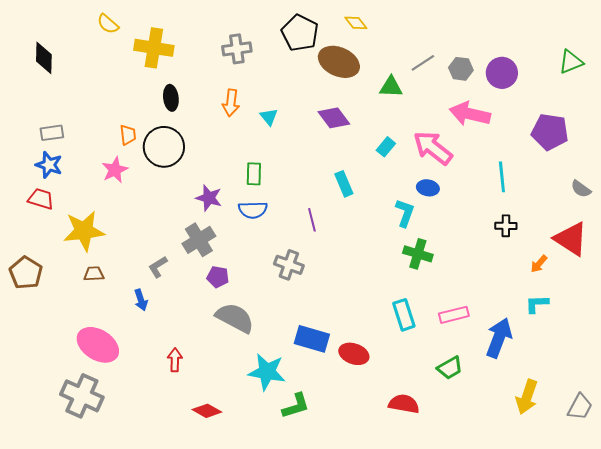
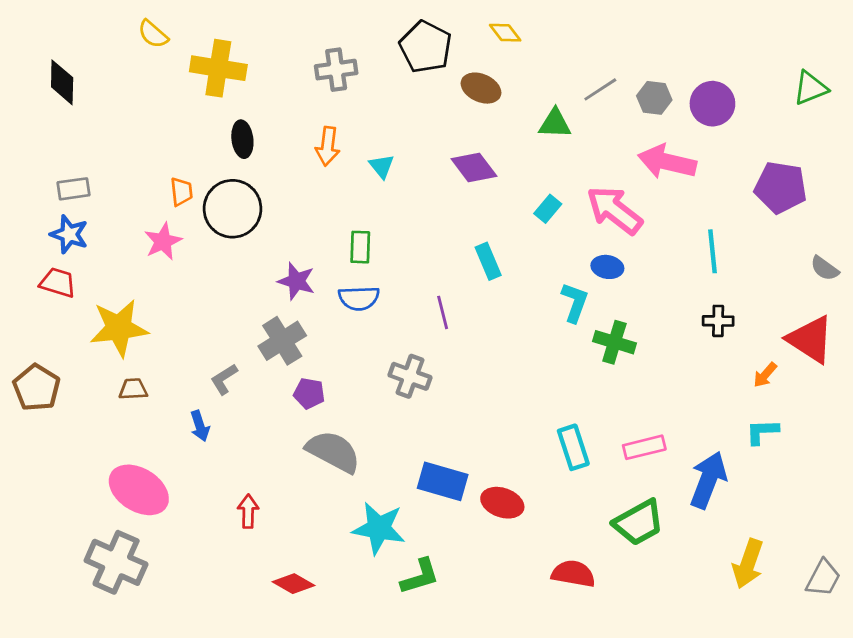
brown ellipse: (339, 62) -> (481, 88), size x0.7
green cross: (418, 254) -> (614, 342), moved
green trapezoid: (450, 368) -> (639, 523), size x1.4

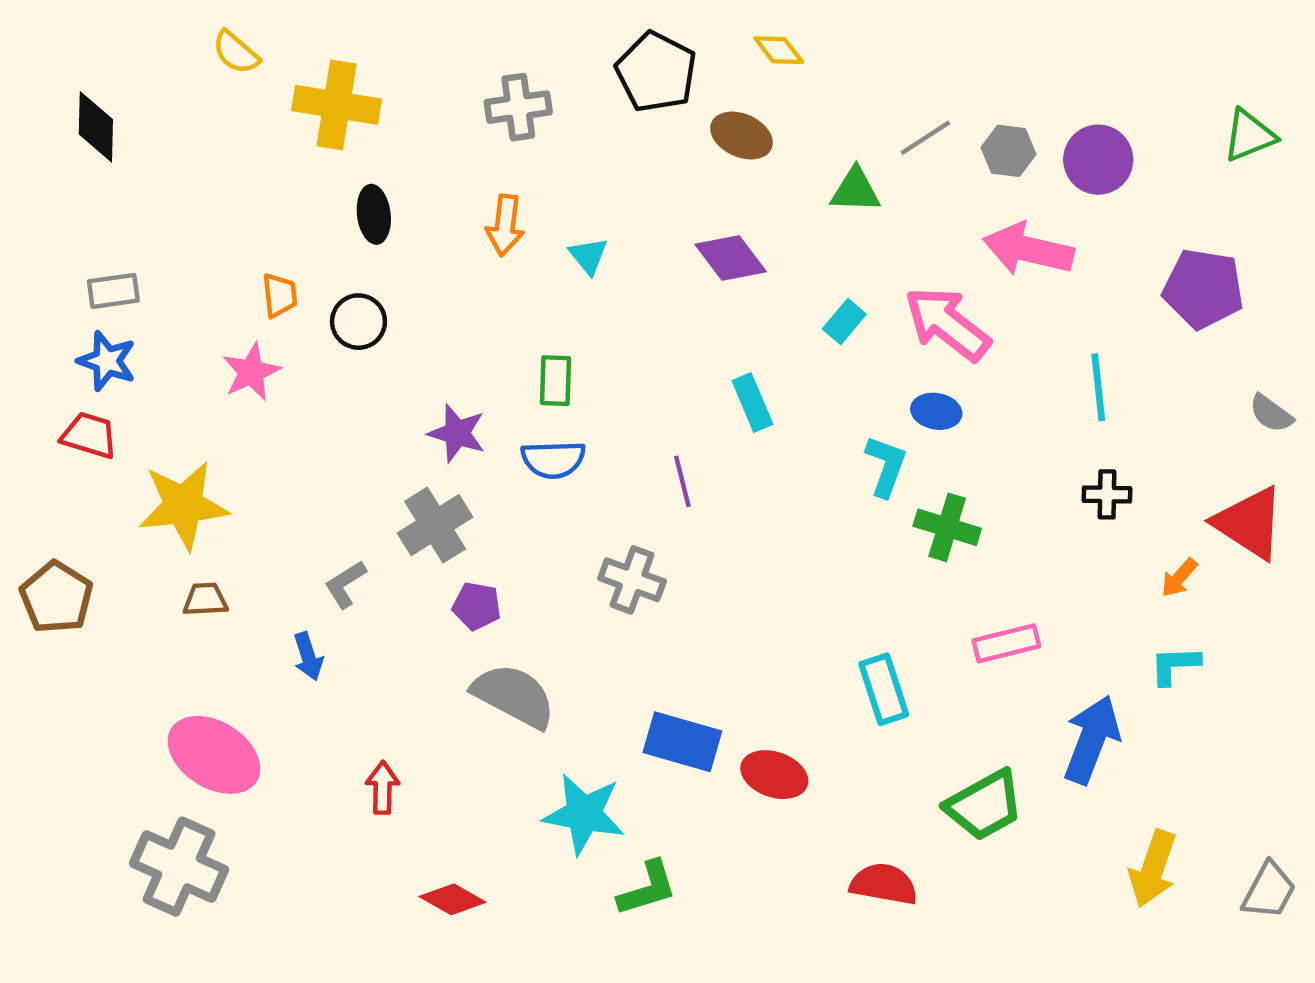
black circle: (232, 209) -> (358, 322), size x0.6
pink rectangle: (644, 447) -> (1006, 643), moved

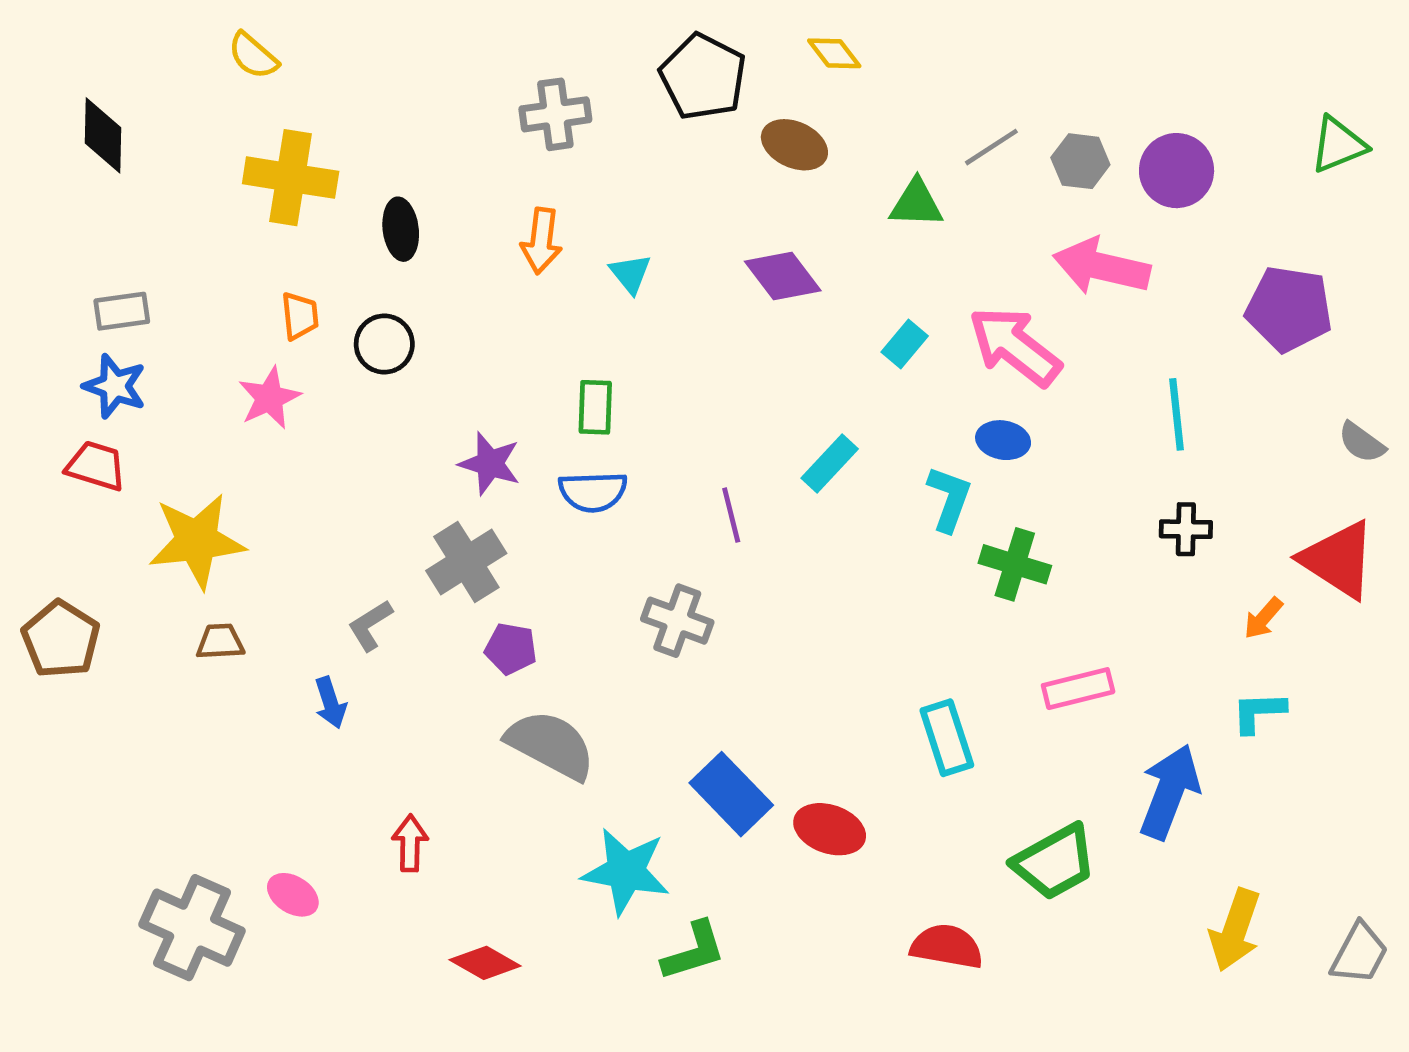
yellow cross: (337, 105) -> (291, 178), moved
cyan rectangle: (752, 403) -> (830, 464), moved, turned 66
blue rectangle: (682, 742) -> (731, 794), turned 30
pink ellipse: (214, 755) -> (293, 895), moved, size x0.5

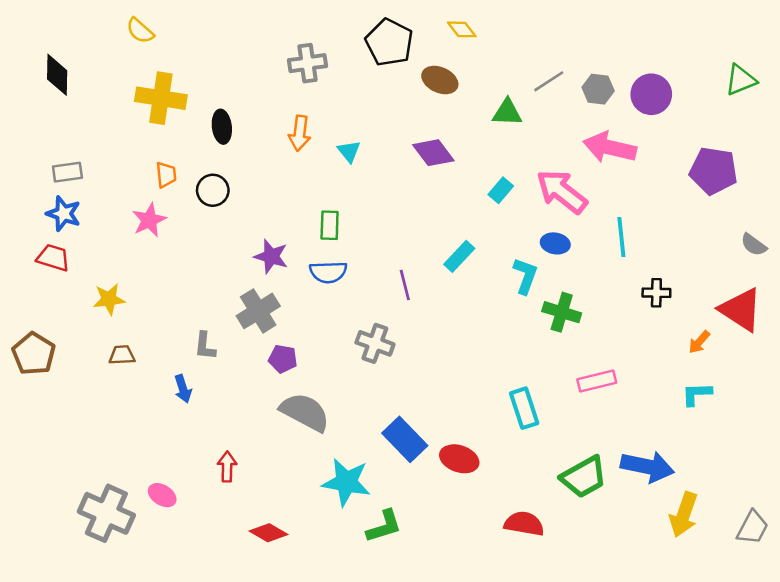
cyan line: (1177, 414) -> (621, 237), moved
yellow star: (197, 541) -> (109, 299), size x0.6
gray L-shape: (370, 625) -> (205, 346), turned -52
blue arrow: (1169, 792) -> (647, 467), moved, turned 81

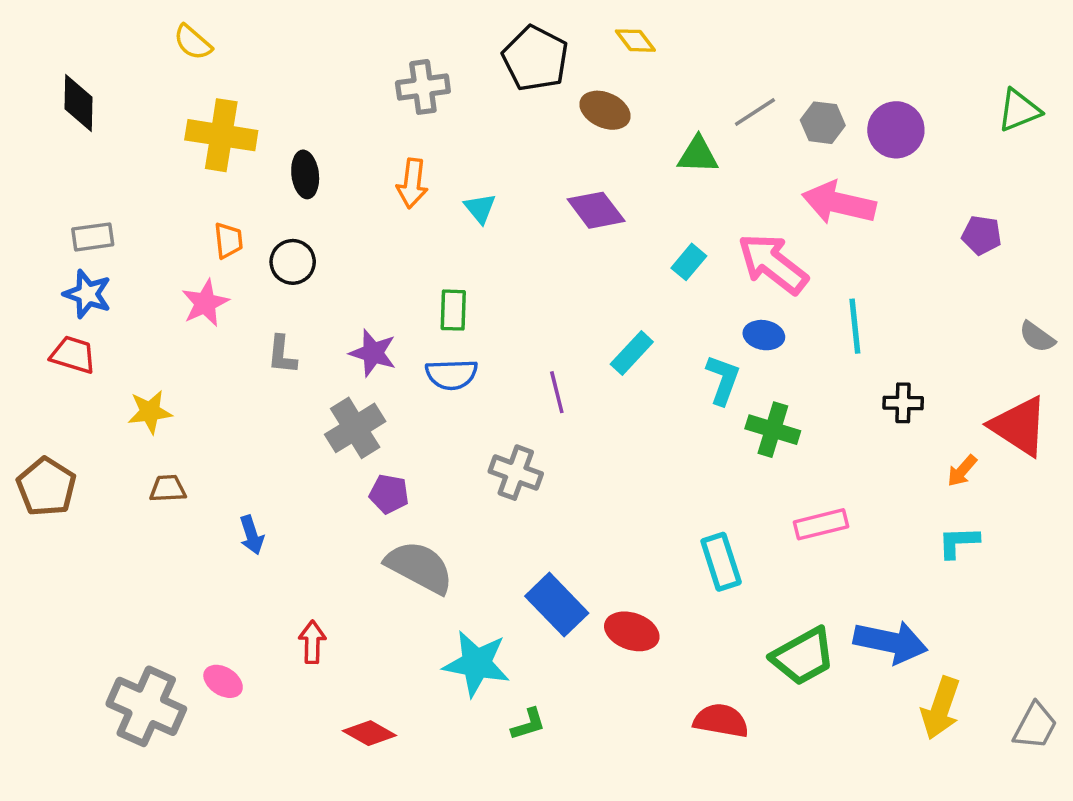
purple pentagon: (714, 171) -> (982, 235), size x0.6
gray L-shape: (205, 346) -> (282, 355), moved
green L-shape: (384, 526) -> (528, 724), size x0.7

